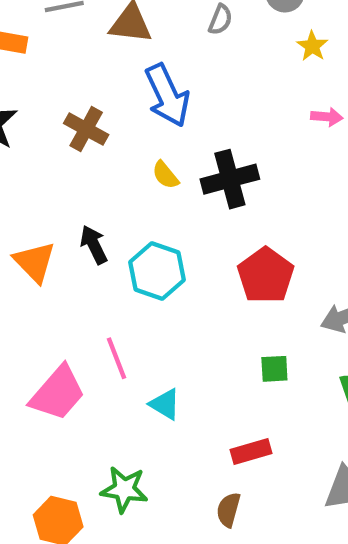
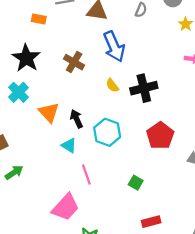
orange triangle: (35, 262) -> (49, 112), moved
green square: (274, 369) -> (136, 183), moved, turned 32
pink trapezoid: (58, 393) -> (66, 207), moved
cyan triangle: (165, 404) -> (69, 145), moved

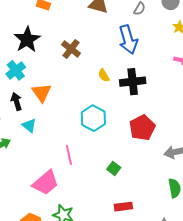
blue arrow: (114, 47) -> (128, 40), moved
black arrow: (76, 119) -> (16, 101), moved
cyan triangle: (69, 145) -> (29, 126), moved

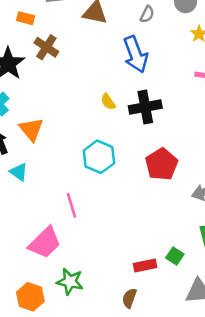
brown cross: (71, 49) -> (46, 47), moved
green square: (114, 168) -> (175, 256), moved

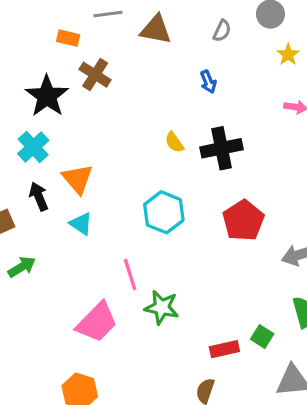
blue arrow: (136, 54) -> (208, 82), size x0.5
cyan triangle: (19, 172) -> (81, 224), moved
green star: (70, 282) -> (162, 307), moved

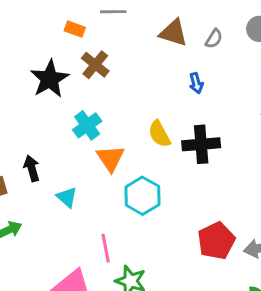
brown triangle: (156, 30) -> (173, 33), moved
yellow semicircle: (174, 142) -> (159, 134), size x1.4
cyan cross: (33, 147) -> (87, 125), moved
orange triangle: (78, 179) -> (111, 158), moved
red pentagon: (243, 221) -> (216, 241), moved

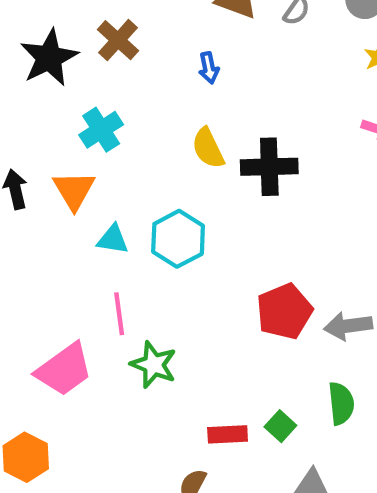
blue arrow: (196, 83) -> (209, 68), moved
orange triangle: (111, 158) -> (74, 190), moved
cyan triangle: (67, 197) -> (113, 239), moved, turned -35

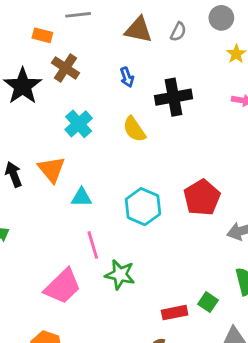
cyan cross: (101, 130) -> (79, 124), moved
black cross: (269, 167) -> (174, 97), moved
cyan hexagon: (178, 239) -> (143, 207), moved
red pentagon: (284, 311) -> (202, 198), moved

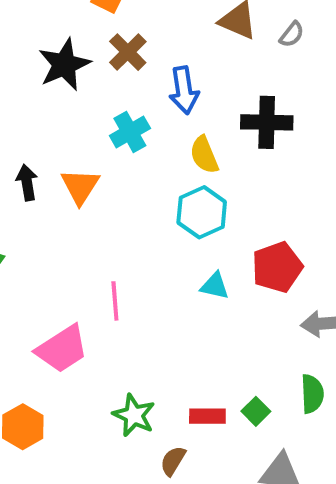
blue arrow: (127, 77) -> (184, 90), moved, size x1.6
cyan triangle: (81, 197) -> (215, 286), moved
cyan hexagon: (143, 207) -> (202, 212), moved
green star: (120, 275) -> (134, 415), moved

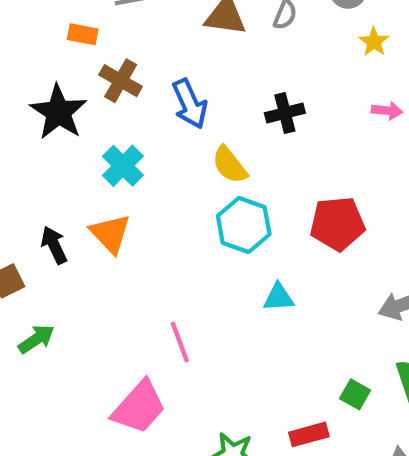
black cross: (267, 122) -> (285, 113), size x0.7
cyan cross: (130, 132) -> (123, 166), moved
red pentagon: (277, 267) -> (337, 224), moved, turned 30
green square: (256, 411) -> (355, 394), moved

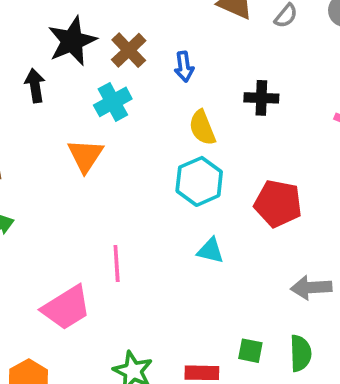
brown cross: (121, 81) -> (129, 50), moved
blue arrow: (190, 104) -> (184, 67), size x0.7
black arrow: (54, 245) -> (35, 86), moved
green square: (355, 394) -> (250, 351), turned -35

